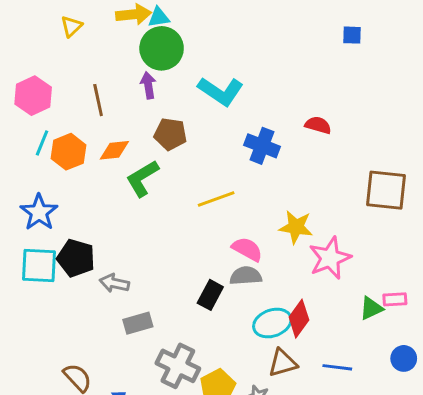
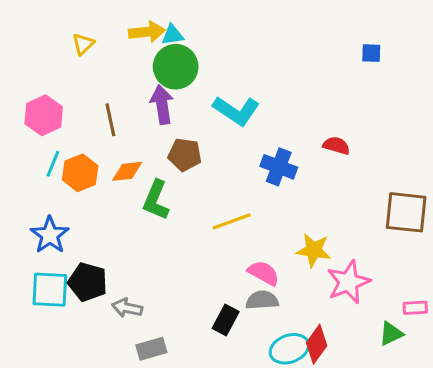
purple arrow: (148, 85) -> (162, 105), size x1.4
green L-shape: (142, 178) -> (156, 200), turned -36
pink rectangle: (395, 299) -> (415, 308), moved

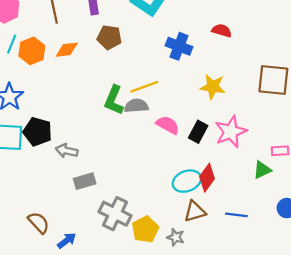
green L-shape: (156, 200) -> (114, 100), moved
yellow star: (314, 250) -> (213, 87), moved
gray semicircle: (262, 300) -> (136, 106), moved
black rectangle: (226, 320) -> (198, 132), moved

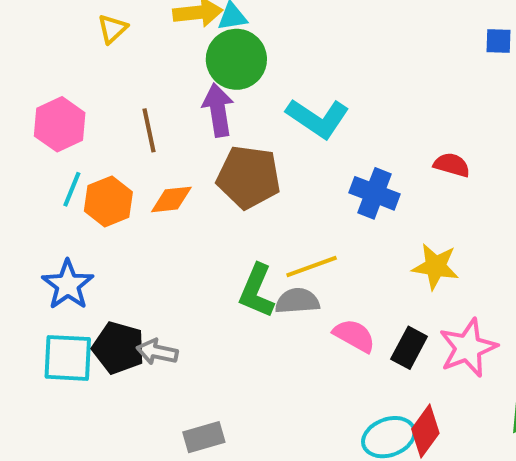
brown pentagon: (109, 37) -> (249, 177), size x1.4
gray arrow: (67, 151) -> (157, 352), moved

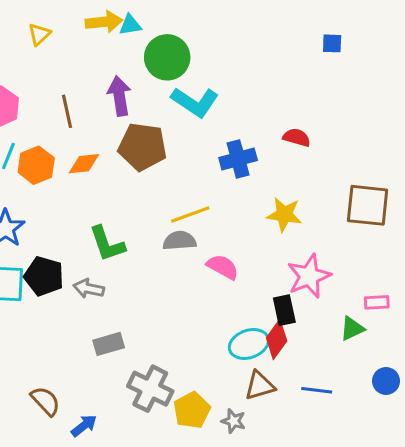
green circle: (236, 59) -> (167, 57), moved
blue cross: (375, 193) -> (238, 159), turned -36
green L-shape: (257, 291) -> (107, 244), moved, turned -42
black rectangle: (409, 348) -> (284, 310), moved, turned -40
gray arrow: (157, 352) -> (89, 289), moved

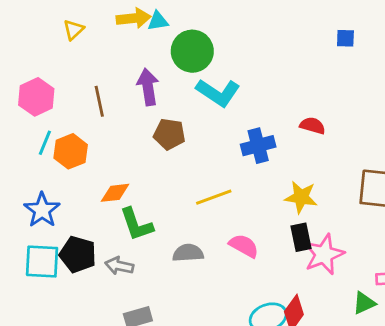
brown pentagon: (143, 147) -> (169, 134), size x0.7
orange diamond: (84, 164) -> (115, 193), moved
gray semicircle: (180, 241) -> (188, 253), moved
black rectangle: (284, 310) -> (301, 237), moved

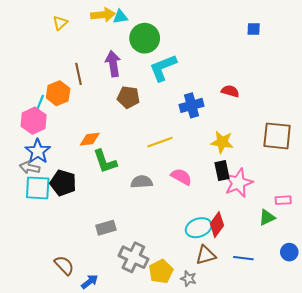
cyan L-shape: (218, 93) -> (163, 68), turned 124
pink hexagon: (36, 97) -> (34, 121), moved
orange hexagon: (71, 151) -> (58, 93), moved
gray arrow: (119, 266) -> (30, 168), moved

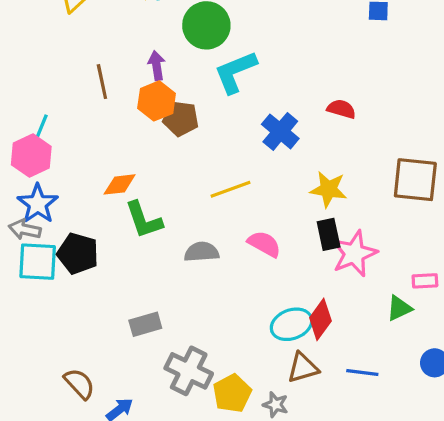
purple arrow: (113, 64) -> (157, 66), size x0.7
orange hexagon: (58, 93) -> (157, 101), moved
blue cross: (191, 105) -> (280, 131), turned -35

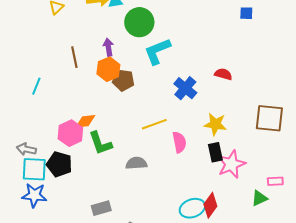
pink hexagon: (31, 156) -> (70, 133), moved
blue star: (38, 204) -> (34, 195), moved, turned -30
pink semicircle: (264, 244) -> (179, 142), moved, turned 50

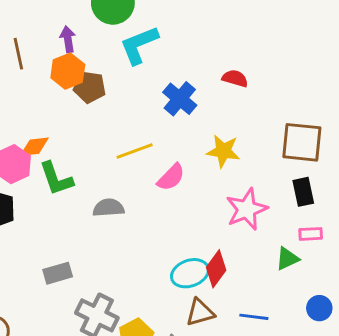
pink semicircle: (179, 142) -> (171, 177), turned 55
black rectangle: (215, 152) -> (303, 192), moved

